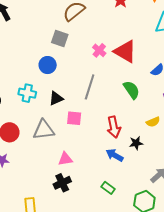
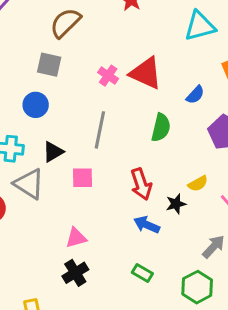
green semicircle: (132, 90) -> (161, 128), turned 54
yellow semicircle: (153, 122) -> (198, 184), moved
gray triangle: (44, 130) -> (29, 184), moved, turned 45

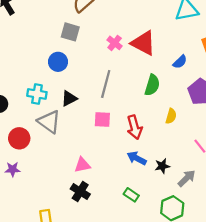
pink square: (82, 178) -> (102, 119), moved
yellow semicircle: (198, 184) -> (171, 116), moved, turned -48
black star: (176, 204) -> (162, 166), moved
black cross: (75, 273) -> (80, 192), turned -30

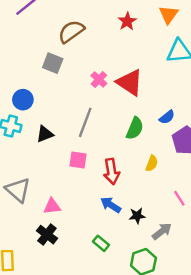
blue circle: (58, 62) -> (23, 100), moved
blue semicircle: (180, 62) -> (167, 117), moved
gray triangle: (49, 122) -> (18, 190), moved

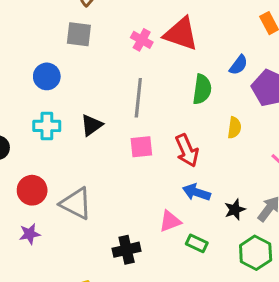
blue circle: (23, 100) -> (47, 76), moved
pink triangle: (52, 206) -> (170, 221), moved
black star: (137, 216) -> (235, 210), moved
black cross: (47, 235) -> (127, 250), turned -36

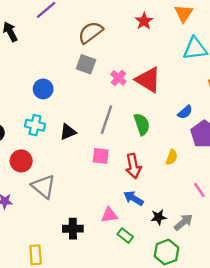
gray square: (79, 34) -> (86, 64), moved
green semicircle: (202, 89) -> (142, 124), moved, turned -40
red circle: (32, 190) -> (21, 161), moved

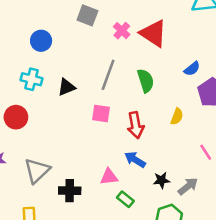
gray triangle: (44, 187) -> (37, 171), moved, turned 35

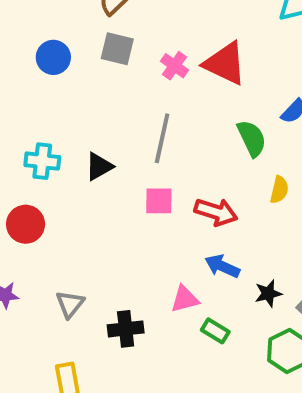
blue circle: (41, 41) -> (53, 57), moved
green semicircle: (146, 81) -> (252, 138), moved
red arrow: (136, 125) -> (216, 212), turned -55
gray triangle: (37, 171) -> (70, 304), size x0.7

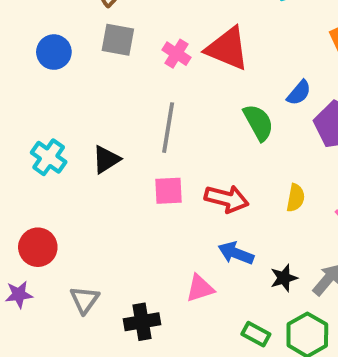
cyan cross: (42, 161) -> (49, 157), turned 32
yellow semicircle: (279, 190) -> (296, 198), moved
red circle: (26, 224) -> (38, 247), moved
green rectangle: (215, 331) -> (256, 334), moved

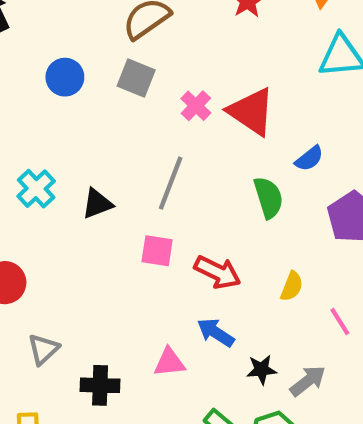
blue semicircle: (299, 93) -> (309, 159), moved

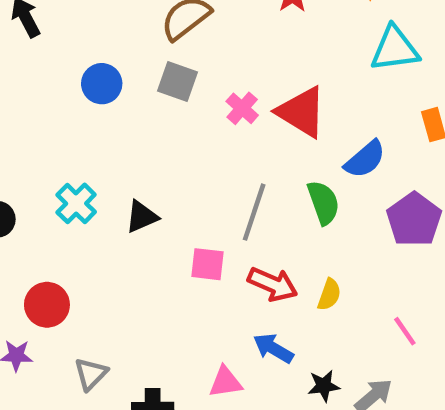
blue semicircle: (309, 159) -> (365, 159), size x1.4
gray line: (171, 183) -> (254, 212), moved
yellow semicircle: (292, 286) -> (329, 295), moved

